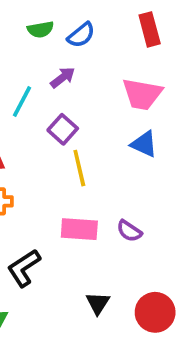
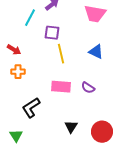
purple square: (63, 129) -> (52, 33), turned -35
blue triangle: (144, 144) -> (96, 52), moved

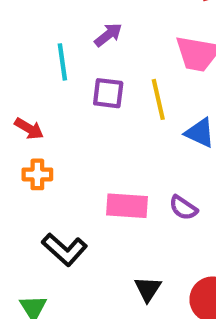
cyan line: (30, 18) -> (62, 62), turned -36
yellow line: (61, 54) -> (158, 99), moved
black L-shape: (31, 108) -> (64, 249), turned -105

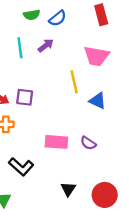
cyan line: (62, 62) -> (20, 48), moved
purple square: (108, 93) -> (25, 97), moved

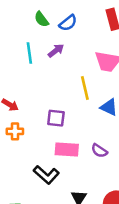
green semicircle: (32, 15) -> (41, 19), turned 63
purple square: (25, 97) -> (56, 118), moved
black L-shape: (21, 167) -> (46, 175), moved

